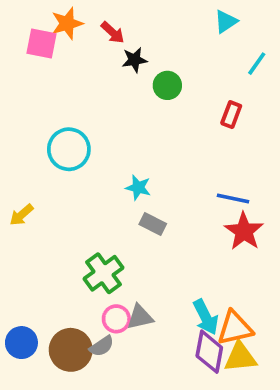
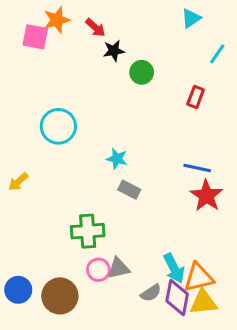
green cross: (104, 273) -> (88, 231), turned 32
gray semicircle: (102, 346) -> (151, 293), moved

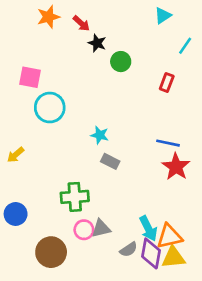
pink square: (35, 37) -> (30, 77), moved
black star: (114, 51) -> (97, 43), turned 30
blue circle: (18, 290) -> (16, 214), moved

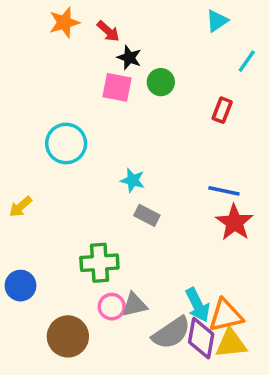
pink square: (30, 77) -> (117, 87), moved
gray semicircle: (129, 249) -> (171, 333), size x1.6

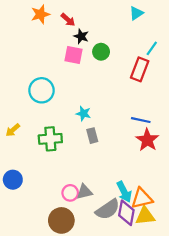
cyan line: (247, 61) -> (152, 48), moved
red rectangle: (222, 110) -> (140, 69), size x1.5
gray rectangle: (147, 215) -> (92, 136), turned 48
green cross: (99, 263) -> (50, 139), moved
brown circle: (68, 336) -> (61, 220), moved

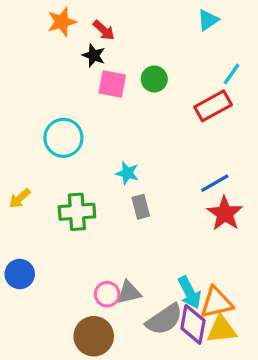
black star: (81, 36) -> (94, 55), moved
red rectangle: (140, 69) -> (213, 106), turned 40
blue line: (141, 120) -> (215, 183), turned -42

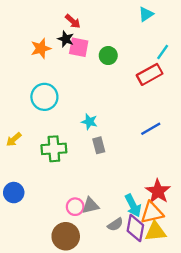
orange star: (62, 22) -> (41, 48), moved
pink square: (112, 84) -> (79, 47), moved
red star: (225, 213) -> (158, 191), moved
gray semicircle: (164, 319) -> (115, 224), size x0.6

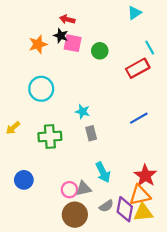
red arrow: (73, 21) -> (67, 19), turned 152
cyan line: (163, 52) -> (150, 48), turned -64
blue circle: (14, 193) -> (24, 180), moved
cyan arrow: (133, 206) -> (103, 172), moved
brown circle: (66, 236) -> (75, 215), moved

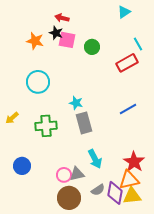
orange star: (38, 44) -> (35, 41), turned 30
gray rectangle: (91, 133) -> (84, 123), size x1.5

